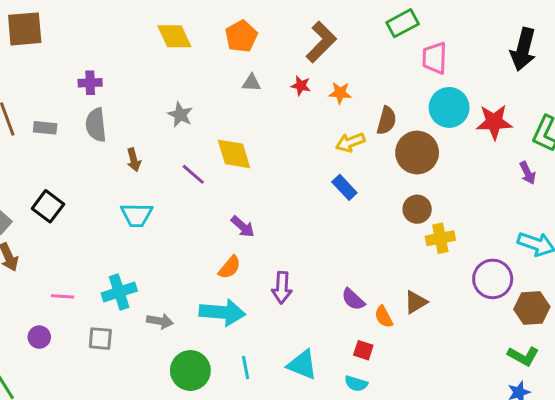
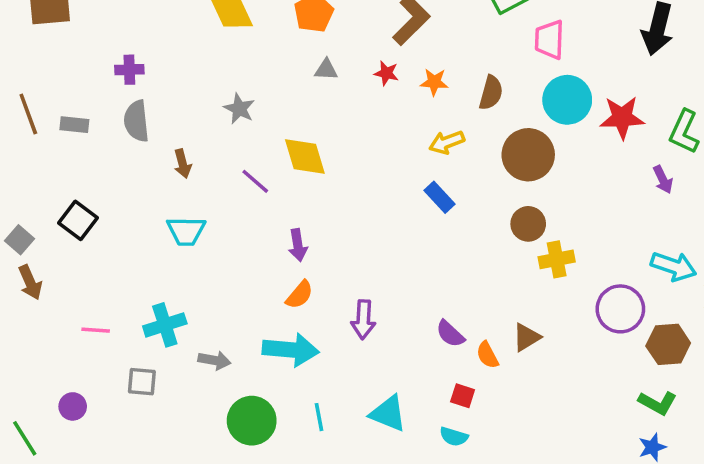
brown semicircle: (387, 121) -> (491, 93), moved
purple arrow: (243, 227) -> (298, 245), moved, turned 40
purple circle: (39, 337) -> (73, 406), moved

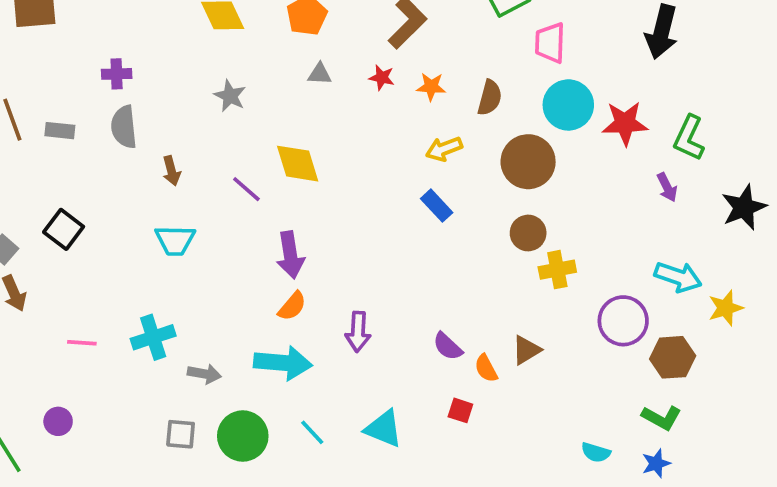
gray star: (239, 109) -> (230, 96), moved
purple arrow: (298, 245) -> (290, 255), size x1.4
gray square: (142, 382) -> (181, 434), moved
cyan line: (319, 417) -> (312, 432), turned -32
cyan semicircle: (454, 437) -> (596, 452), moved

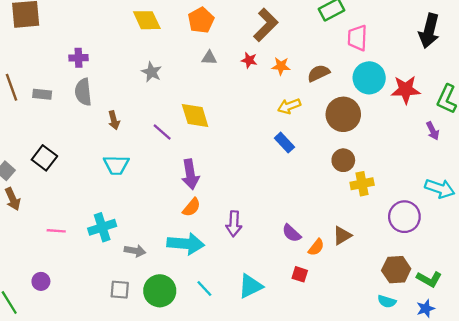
brown semicircle: (490, 98) -> (319, 73), turned -130
brown hexagon: (673, 357) -> (396, 270), moved
orange semicircle: (486, 368) -> (316, 247), turned -114
cyan triangle: (384, 429) -> (250, 286), turned -48

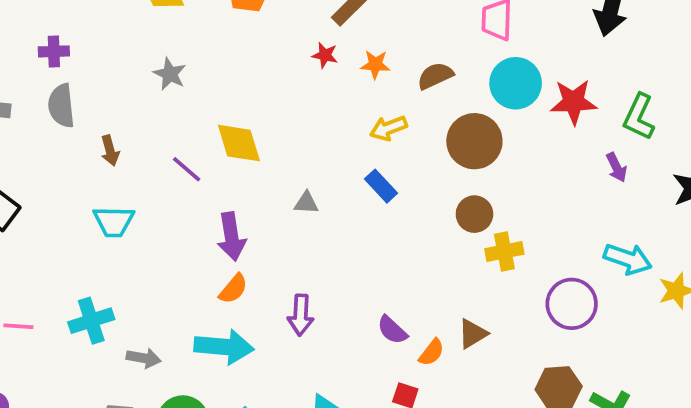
gray triangle: (209, 58) -> (306, 203), moved

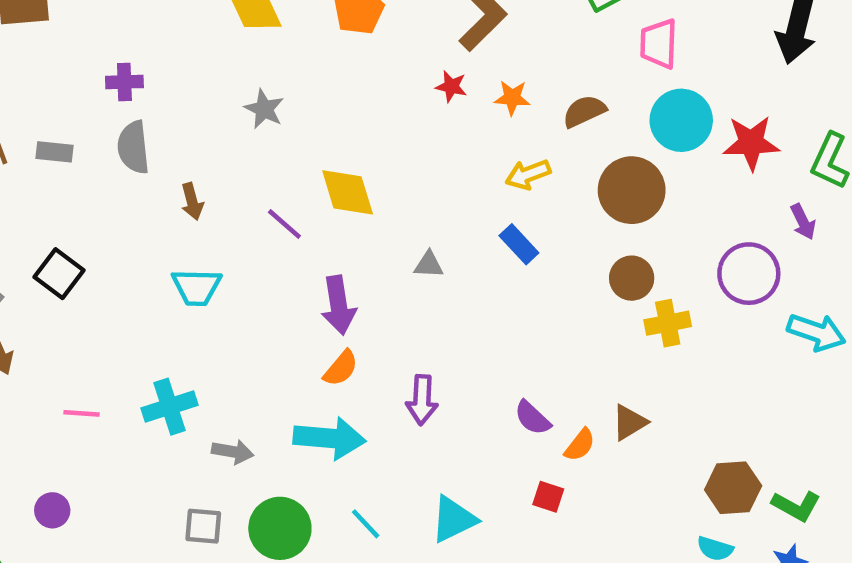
purple circle: (572, 304) -> (749, 274), moved

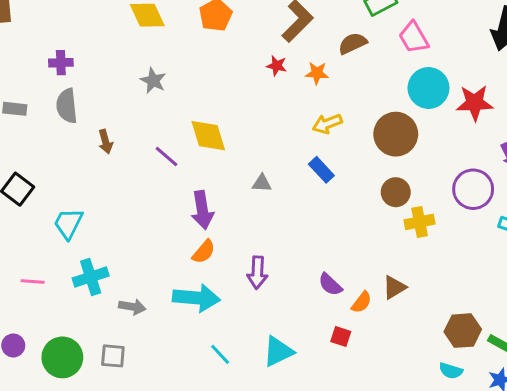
pink trapezoid: (659, 44) -> (414, 37), turned -32
brown semicircle: (584, 111) -> (353, 43), moved
cyan trapezoid: (197, 287) -> (68, 223), moved, turned 116
green circle: (280, 528) -> (62, 357), moved

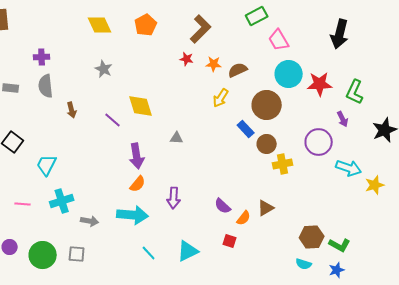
brown semicircle: (353, 43) -> (238, 70), moved
yellow arrow: (327, 124) -> (221, 98), turned -36
blue rectangle: (321, 170) -> (246, 129), moved

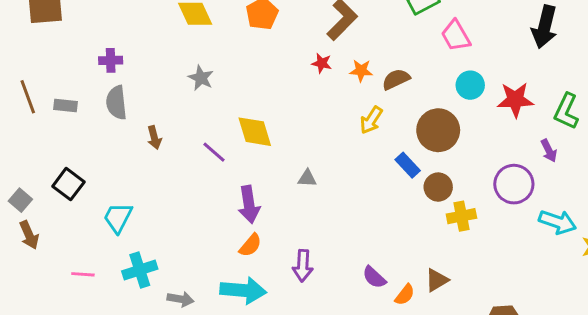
cyan circle: (289, 74) -> (470, 85), size x0.7

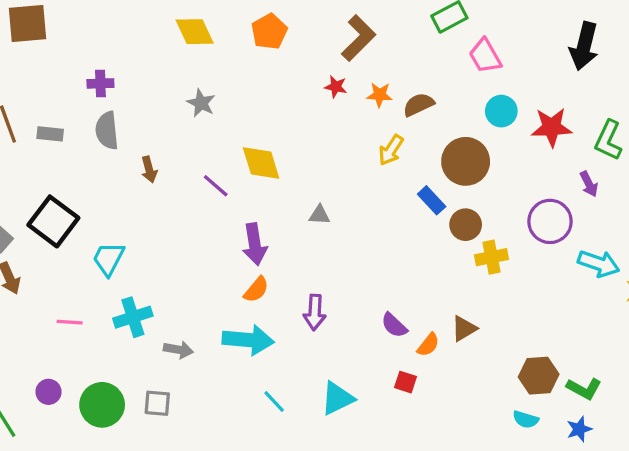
black square: (68, 184) -> (53, 221), size x1.4

